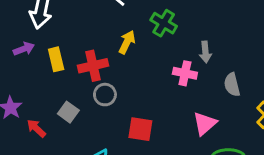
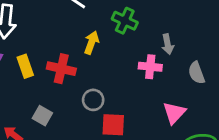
red cross: (93, 66) -> (61, 69), turned 32
gray circle: (105, 95) -> (93, 100), moved

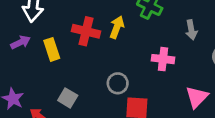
pink cross: (150, 67) -> (163, 59), moved
red cross: (61, 69) -> (86, 31), moved

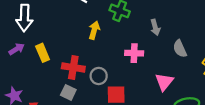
red cross: (86, 31) -> (73, 68), moved
gray square: (68, 98) -> (68, 92), moved

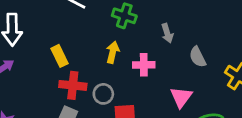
yellow arrow: (94, 30) -> (113, 52), moved
yellow rectangle: (43, 53) -> (59, 56), moved

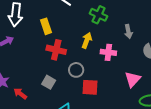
yellow rectangle: (59, 56) -> (46, 26), moved
red cross: (73, 85) -> (56, 50), moved

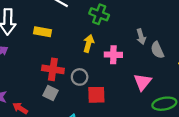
yellow rectangle: (46, 26) -> (42, 32), turned -56
gray arrow: (128, 31) -> (141, 37), moved
red cross: (56, 50) -> (53, 69), moved

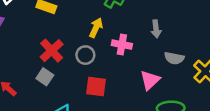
gray semicircle: (157, 50) -> (174, 58), moved, turned -63
red cross: (53, 69) -> (52, 51), turned 30
gray circle: (80, 77) -> (85, 55), moved

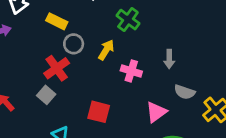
gray circle: (85, 55) -> (74, 44), moved

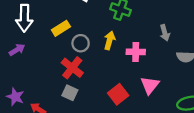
yellow rectangle: (57, 21) -> (61, 28), turned -42
red square: (99, 112) -> (118, 94), turned -36
pink triangle: (156, 112) -> (150, 85), moved

